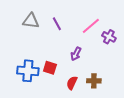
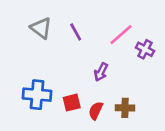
gray triangle: (31, 21) -> (41, 28), turned 30
red square: (50, 68) -> (72, 103), moved, turned -32

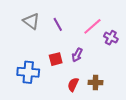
red square: (72, 103) -> (56, 59), moved

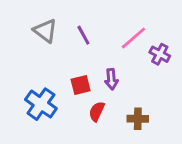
purple arrow: (77, 55) -> (111, 79), turned -32
blue cross: (28, 72) -> (41, 104), turned 30
red semicircle: (73, 85) -> (97, 111), moved

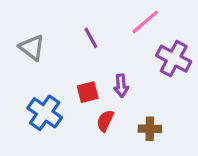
gray triangle: (45, 31) -> (32, 47), moved
pink line: (133, 38) -> (145, 22), moved
purple cross: (160, 54) -> (174, 59), size x1.5

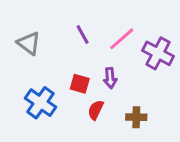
pink line: (145, 22) -> (122, 39), moved
red square: (88, 92) -> (80, 84), turned 30

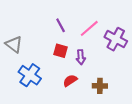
gray triangle: (29, 43) -> (14, 44), moved
red square: (80, 84) -> (61, 51), moved
red semicircle: (96, 110) -> (70, 81), turned 32

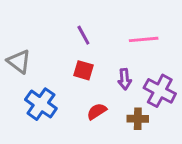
pink line: (89, 28) -> (144, 39), moved, turned 36
purple cross: (116, 39) -> (160, 91), moved
purple arrow: (81, 57) -> (125, 79), moved

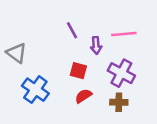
red square: (83, 70) -> (78, 71), moved
purple arrow: (125, 79) -> (96, 45), moved
purple cross: (160, 91) -> (121, 73), moved

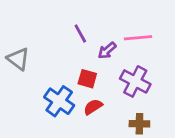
purple arrow: (96, 45) -> (107, 50), turned 54
blue cross: (35, 90) -> (59, 101), moved
brown cross: (119, 102) -> (139, 124), moved

